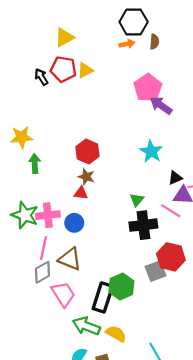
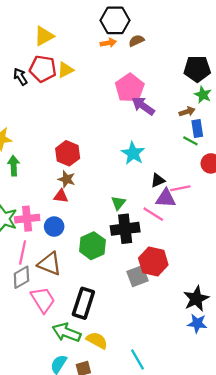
brown semicircle: (154, 42) -> (136, 41), turned -120
green hexagon: (121, 286) -> (92, 246), moved

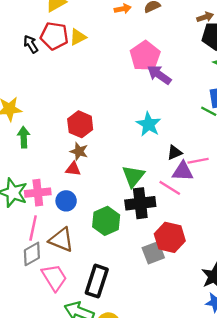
brown arrow: (187, 112) -> (205, 17), moved
green triangle: (118, 203) -> (133, 176), size x1.5

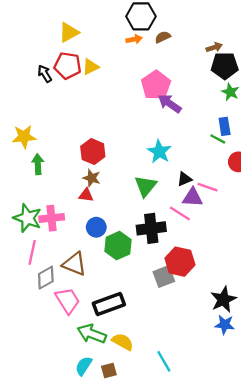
pink line: (198, 161) -> (207, 187), turned 30
green triangle: (133, 176) -> (146, 186), moved
blue circle: (66, 201) -> (96, 227), moved
pink line: (33, 228) -> (32, 252), moved
black rectangle: (97, 281) -> (109, 304), turned 52

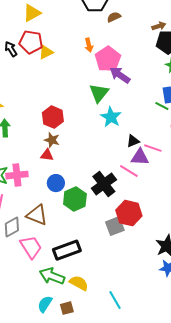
orange arrow: (134, 39) -> (89, 45), moved, turned 88
yellow triangle: (91, 67) -> (46, 52), moved
green triangle: (146, 186) -> (99, 93), moved
black cross: (151, 228) -> (104, 184), turned -30

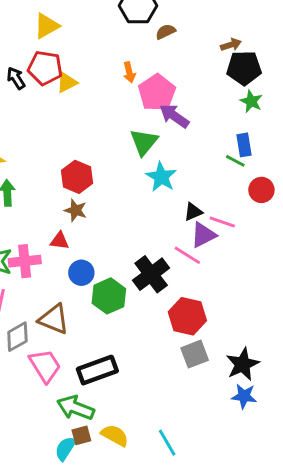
red triangle: (47, 155) -> (60, 241), moved
purple triangle: (140, 157) -> (203, 235), turned -30
gray square: (115, 226) -> (195, 354), moved
yellow semicircle: (79, 283) -> (115, 435), moved
brown square: (67, 308) -> (81, 435), moved

